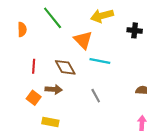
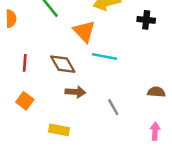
brown arrow: (54, 89) -> (75, 92), moved
gray line: (96, 96) -> (113, 107), moved
yellow rectangle: (50, 122) -> (59, 130), moved

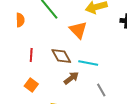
cyan line: (104, 57) -> (88, 63), moved
brown arrow: (75, 92) -> (71, 78), turned -42

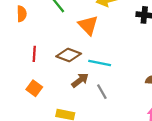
brown diamond: (61, 56) -> (69, 55), turned -40
gray line: (101, 90) -> (102, 92), moved

